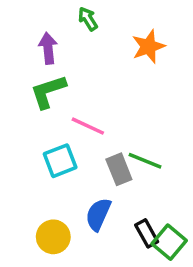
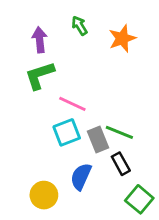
green arrow: (88, 19) -> (80, 26), moved
cyan square: (60, 161) -> (67, 132), moved
black rectangle: (147, 233) -> (121, 164), moved

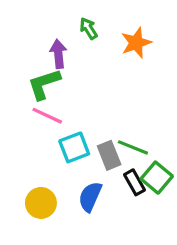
purple arrow: (40, 40) -> (58, 54), moved
pink line: (72, 104) -> (47, 116), moved
yellow circle: (44, 195) -> (41, 203), moved
green square: (139, 199) -> (157, 178), moved

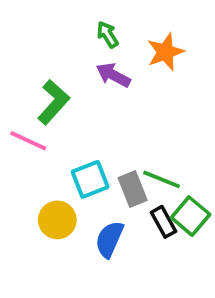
purple arrow: (58, 54) -> (113, 75), moved, turned -56
green L-shape: (44, 84) -> (53, 102), turned 150
pink line: (47, 116) -> (28, 141), moved
yellow circle: (41, 203) -> (57, 220), moved

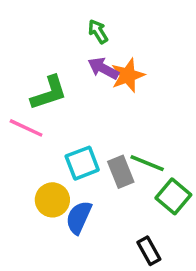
orange star: (165, 52) -> (128, 75), moved
green L-shape: (53, 102) -> (49, 93), turned 30
black rectangle: (164, 222) -> (149, 251), moved
blue semicircle: (109, 239) -> (79, 217), moved

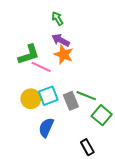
orange star: (128, 75) -> (64, 55), moved, turned -30
pink line: (26, 128) -> (41, 67), moved
yellow circle: (52, 200) -> (31, 99), moved

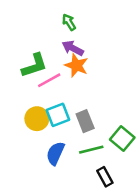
pink line: (41, 67) -> (49, 80), turned -54
green line: (86, 96) -> (91, 150), moved, turned -36

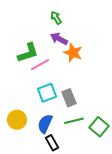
orange star: (76, 65) -> (73, 53), moved
yellow circle: (37, 119) -> (17, 120), moved
green square: (122, 138) -> (99, 127), moved
black rectangle: (105, 177) -> (52, 143), moved

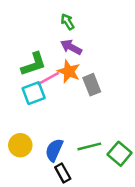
orange star: (73, 53) -> (69, 71), moved
cyan square: (47, 93) -> (34, 93), moved
gray rectangle: (69, 98) -> (92, 85), moved

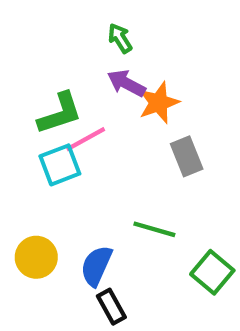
orange star: (69, 71) -> (159, 103), moved, turned 30
gray rectangle: (92, 85) -> (187, 156), moved
green line: (89, 146) -> (154, 229), moved, turned 30

